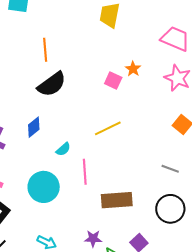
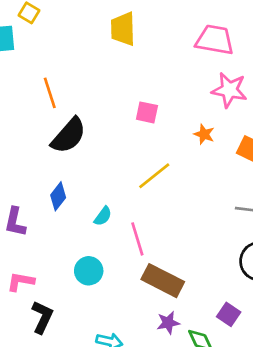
orange star: (133, 69) -> (204, 134), moved
cyan circle: (44, 187) -> (89, 271), size x0.7
brown rectangle: (117, 200) -> (163, 281), moved, turned 44

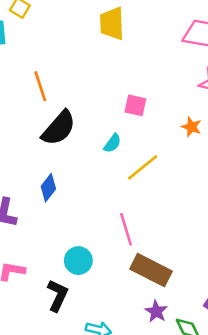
cyan semicircle: (103, 216) -> (112, 143), moved
black L-shape: (42, 317) -> (58, 295), moved
purple star: (168, 323) -> (156, 311), turned -30

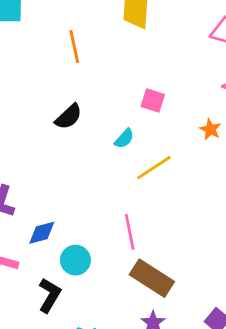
orange line: (40, 86) -> (74, 46), moved
black semicircle: (59, 128) -> (69, 117), size x0.7
blue diamond: (48, 188) -> (42, 233), moved, turned 32

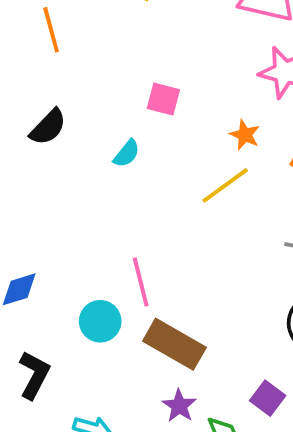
yellow line: (154, 168) -> (225, 185), moved
cyan circle: (75, 260) -> (100, 321), moved

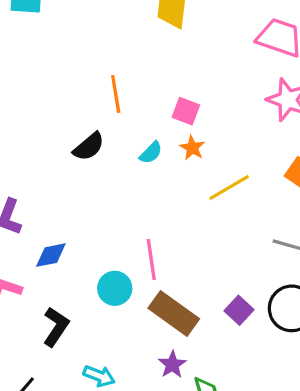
orange line: (51, 30) -> (116, 94), moved
black semicircle: (48, 127) -> (89, 147), moved
orange star: (245, 135) -> (192, 148), moved
purple square: (268, 398) -> (239, 310), moved

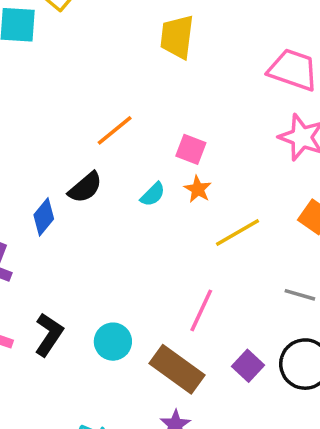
orange line: (116, 94) -> (115, 130), turned 60
blue diamond: (51, 255) -> (44, 217), moved, turned -40
pink line: (151, 259) -> (201, 310), moved, turned 33
black L-shape: (56, 327) -> (49, 335), moved

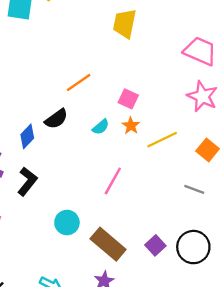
yellow line: (238, 232) -> (162, 140), moved
gray line: (300, 295) -> (194, 189), moved
pink line: (201, 310) -> (113, 181), moved
black L-shape: (49, 335) -> (27, 181), moved

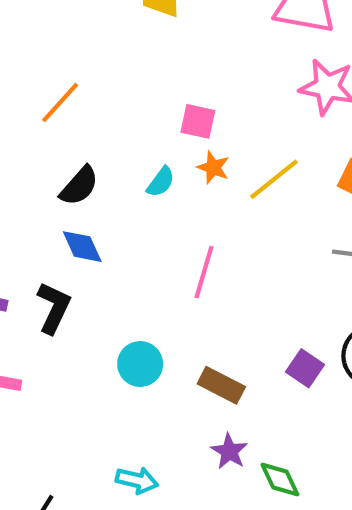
orange line: (79, 82) -> (60, 103), moved
blue diamond: (27, 136) -> (82, 247), moved, turned -55
brown rectangle: (108, 244) -> (221, 385), size x0.7

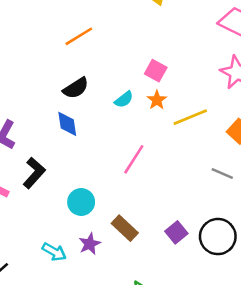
black L-shape: (54, 308) -> (34, 173), moved
purple star: (229, 451) -> (90, 244), moved
cyan arrow: (137, 480) -> (54, 252), moved

